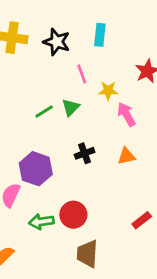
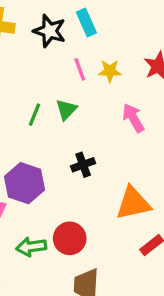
cyan rectangle: (100, 35) -> (86, 23), moved, turned -30
yellow star: (108, 91) -> (110, 71), moved
green line: (44, 112) -> (35, 115), turned -36
orange triangle: (126, 156) -> (133, 203), moved, size x1.6

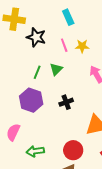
black star: (50, 31) -> (36, 37), moved
purple hexagon: (24, 183) -> (31, 100), moved
red circle: (70, 238) -> (73, 150), moved

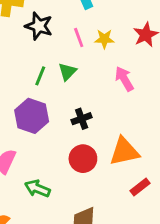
red circle: (73, 150) -> (83, 159), moved
green arrow: (35, 151) -> (37, 189), turned 30

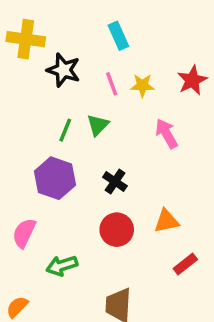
black cross: (82, 119) -> (115, 182), turned -36
orange triangle: (124, 151) -> (166, 221), size x0.7
green arrow: (37, 189) -> (62, 266), turned -40

